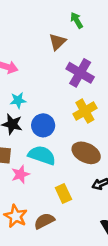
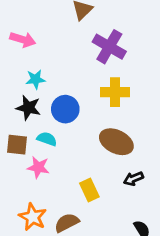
yellow cross: (85, 111) -> (115, 92), turned 30
cyan semicircle: (42, 155) -> (47, 139), moved, size x0.6
pink star: (20, 174) -> (38, 167), turned 30

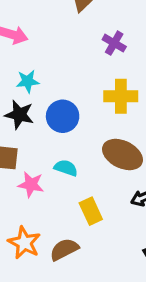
purple cross: (109, 47) -> (114, 43), size x0.6
cyan semicircle: (47, 139) -> (66, 168), moved

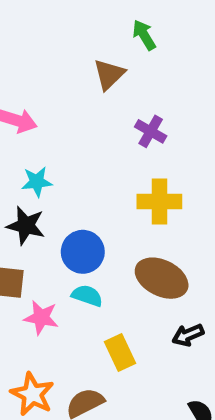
blue circle: (63, 116) -> (83, 252), moved

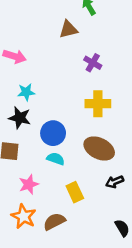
brown triangle: (109, 74) -> (68, 29), turned 30
pink star: (41, 318) -> (29, 184), moved, turned -30

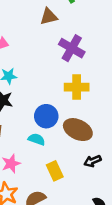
purple cross: (93, 63) -> (72, 48), size x1.5
blue circle: (53, 133) -> (46, 116), moved

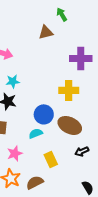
purple cross: (72, 48) -> (81, 58), moved, turned -30
cyan semicircle: (37, 139) -> (36, 133), turned -40

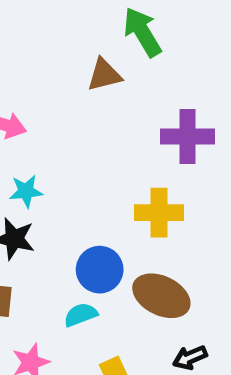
green arrow: (62, 14) -> (142, 32), size x1.5

